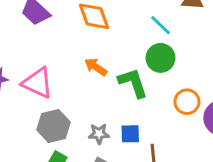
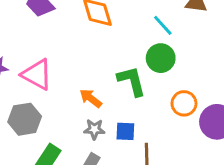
orange arrow: (96, 67) -> (91, 98), moved
gray hexagon: (53, 126) -> (25, 119), moved

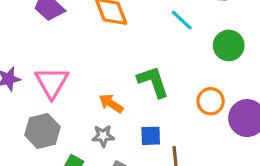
green circle: (161, 58) -> (229, 45), moved
pink triangle: (37, 74) -> (52, 82), turned 36
gray star: (94, 129) -> (103, 136), moved

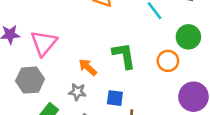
orange circle: (211, 101) -> (168, 61), moved

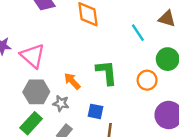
pink triangle: (44, 43) -> (33, 56), turned -32
gray hexagon: (30, 80) -> (36, 92), moved

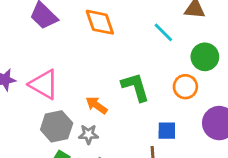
blue square: (96, 111) -> (167, 131), moved

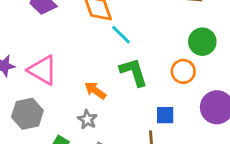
cyan line: (163, 32) -> (121, 35), moved
gray hexagon: (57, 126) -> (27, 114), moved
gray star: (88, 134) -> (87, 119), turned 30

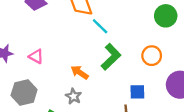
green circle: (202, 42) -> (166, 16), moved
pink triangle: (43, 70) -> (36, 56), size x0.6
green L-shape: (134, 72) -> (111, 57), turned 64

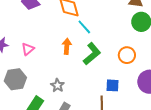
pink triangle: (36, 56) -> (28, 49), turned 48
orange arrow: (80, 72) -> (67, 46), moved, turned 56

